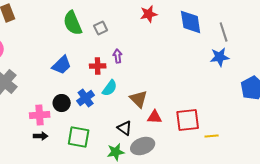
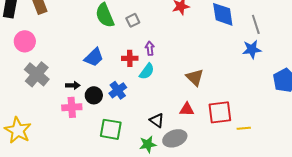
cyan semicircle: (110, 88) -> (147, 71), moved
brown triangle: (139, 99) -> (195, 77), moved
black arrow: (41, 136) -> (73, 85), moved

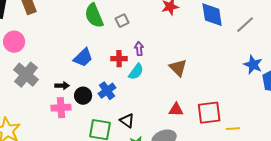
gray line: (256, 24) -> (245, 25), turned 66
blue star: (252, 49) -> (253, 65), moved, turned 30
brown triangle: (195, 77) -> (178, 68), moved
black triangle: (157, 120) -> (127, 121), moved

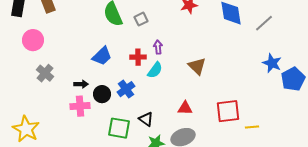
gray cross: (26, 75) -> (45, 73), size x0.7
red triangle: (176, 110) -> (185, 108), moved

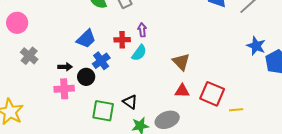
brown triangle: (197, 66) -> (181, 62), moved
blue cross: (126, 89) -> (101, 61), moved
red triangle: (185, 108) -> (182, 91), moved
red square: (228, 111) -> (212, 94), turned 30

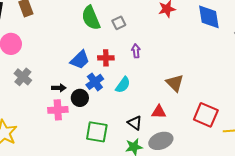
red cross: (122, 40) -> (106, 58), moved
cyan semicircle: (139, 53) -> (123, 85), moved
red triangle: (182, 91) -> (159, 112), moved
black triangle: (130, 102) -> (135, 123), moved

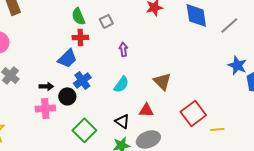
green semicircle: (91, 18) -> (78, 16), size x0.7
red cross: (106, 58) -> (80, 37), moved
cyan semicircle: (123, 85) -> (121, 84), moved
red square: (206, 115) -> (193, 113), turned 30
green square: (97, 132) -> (84, 130), turned 35

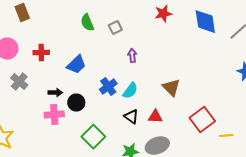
red cross: (80, 37) -> (41, 53), moved
blue cross: (82, 80) -> (108, 87), moved
black triangle: (122, 121) -> (131, 117), moved

